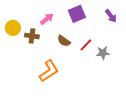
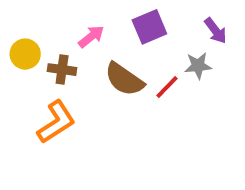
brown semicircle: (64, 41) -> (124, 79), size x1.5
gray star: (103, 53) -> (198, 66), moved
orange L-shape: (49, 71) -> (56, 122), moved

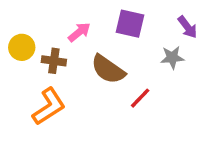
purple square: (149, 27) -> (130, 24), turned 36
red line: (167, 87) -> (140, 98), moved

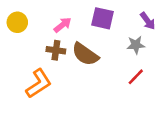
yellow circle: (22, 47) -> (17, 22), moved
brown cross: (54, 61) -> (56, 50), moved
red line: (140, 98) -> (136, 77), moved

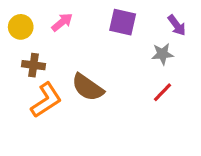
pink arrow: (63, 25) -> (62, 22), moved
brown cross: (56, 50) -> (33, 65), moved
brown semicircle: (85, 54) -> (88, 87), moved

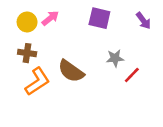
yellow circle: (21, 27) -> (27, 22), moved
gray star: (162, 54) -> (115, 58), moved

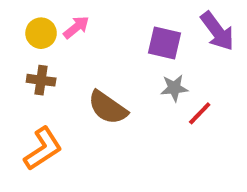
purple square: (99, 18) -> (164, 43), moved
purple arrow: (143, 21) -> (217, 31), size x1.5
orange L-shape: (37, 81) -> (43, 149), moved

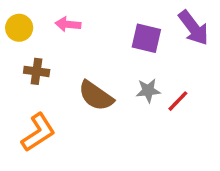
pink arrow: (76, 27) -> (68, 24), turned -135
yellow circle: (41, 33) -> (19, 28), moved
gray star: (174, 88) -> (148, 91), moved

